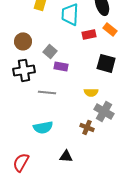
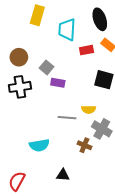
gray line: (47, 92) -> (67, 118), moved

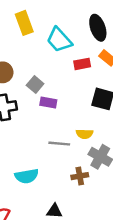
yellow rectangle: (37, 15) -> (24, 23), turned -36
cyan trapezoid: (67, 30) -> (59, 40), turned -45
brown cross: (84, 145) -> (80, 176), turned -32

